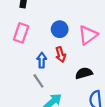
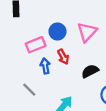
pink rectangle: (21, 33) -> (36, 45), moved, turned 60
gray line: (38, 81) -> (29, 90), moved

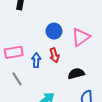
pink rectangle: (36, 45) -> (14, 52), moved

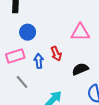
blue circle: (54, 31) -> (28, 32), moved
pink triangle: (81, 37) -> (80, 32), turned 42

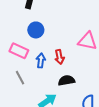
pink rectangle: (15, 56) -> (19, 51), turned 30
black semicircle: (80, 69) -> (66, 80), moved

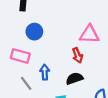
red arrow: (59, 57) -> (77, 55), moved
blue arrow: (41, 61) -> (45, 72), moved

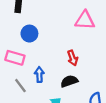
pink triangle: (89, 34) -> (85, 20), moved

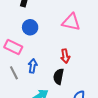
pink triangle: (85, 20) -> (71, 22), moved
black semicircle: (69, 81) -> (59, 77), turned -70

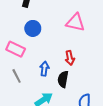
blue arrow: (33, 66) -> (44, 69), moved

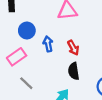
pink rectangle: (16, 49) -> (17, 57), turned -42
blue arrow: (44, 69) -> (48, 44), moved

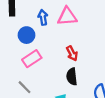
blue arrow: (48, 44) -> (43, 17), moved
pink rectangle: (17, 57) -> (32, 59), moved

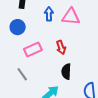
blue circle: (26, 35) -> (18, 27), moved
red arrow: (72, 53) -> (61, 47), moved

